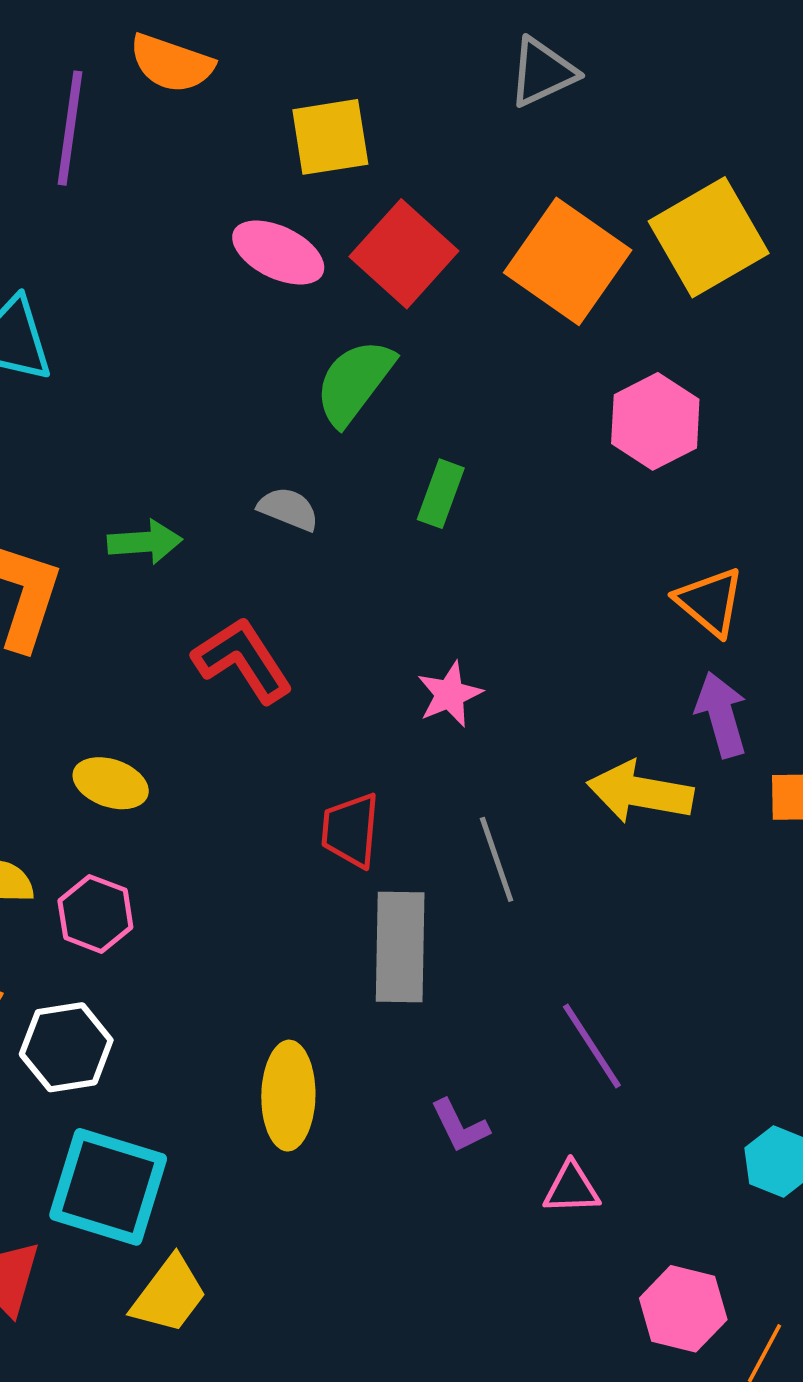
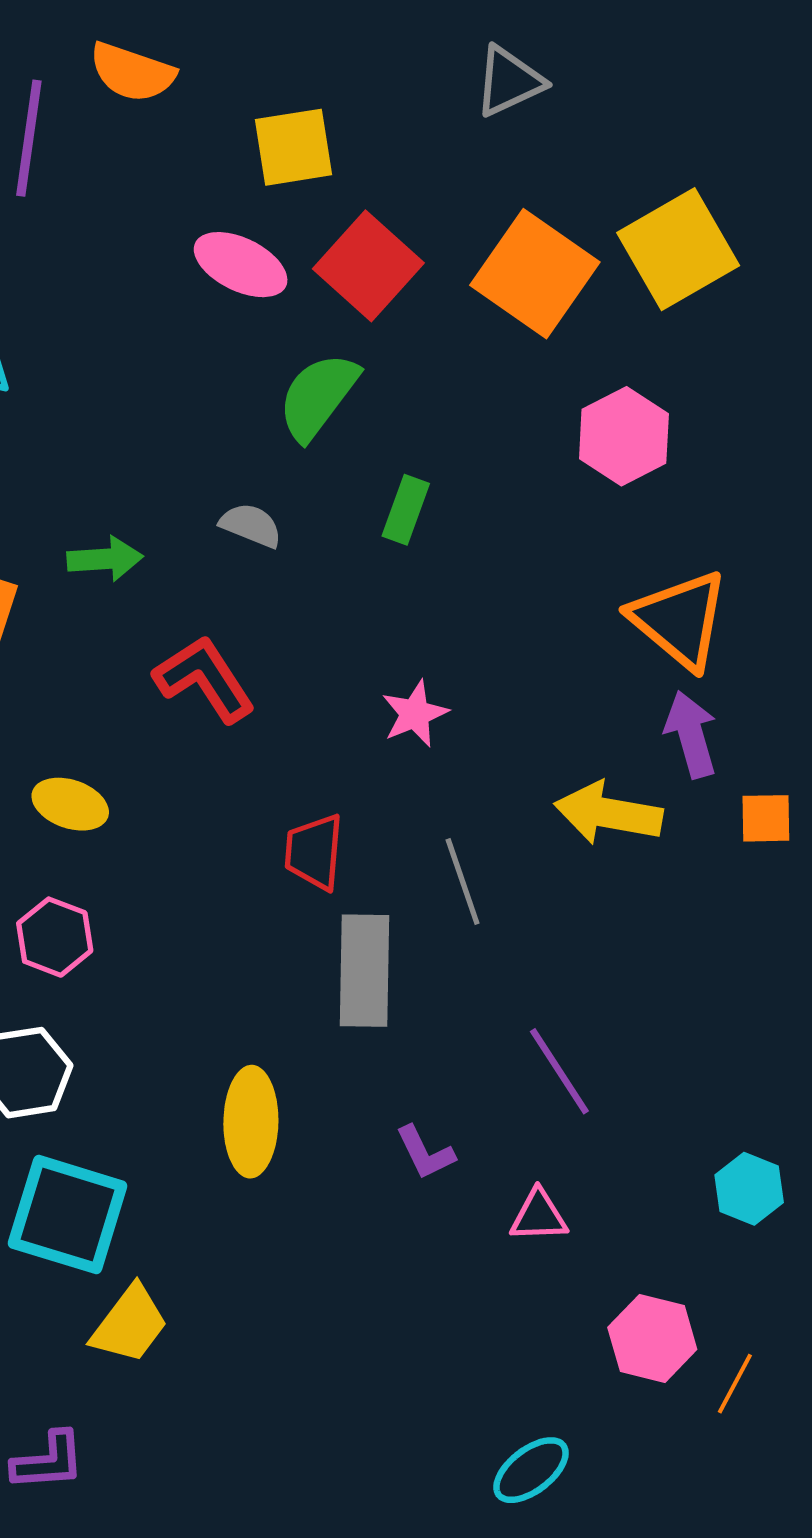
orange triangle: (710, 602) -> (679, 620), size x1.4

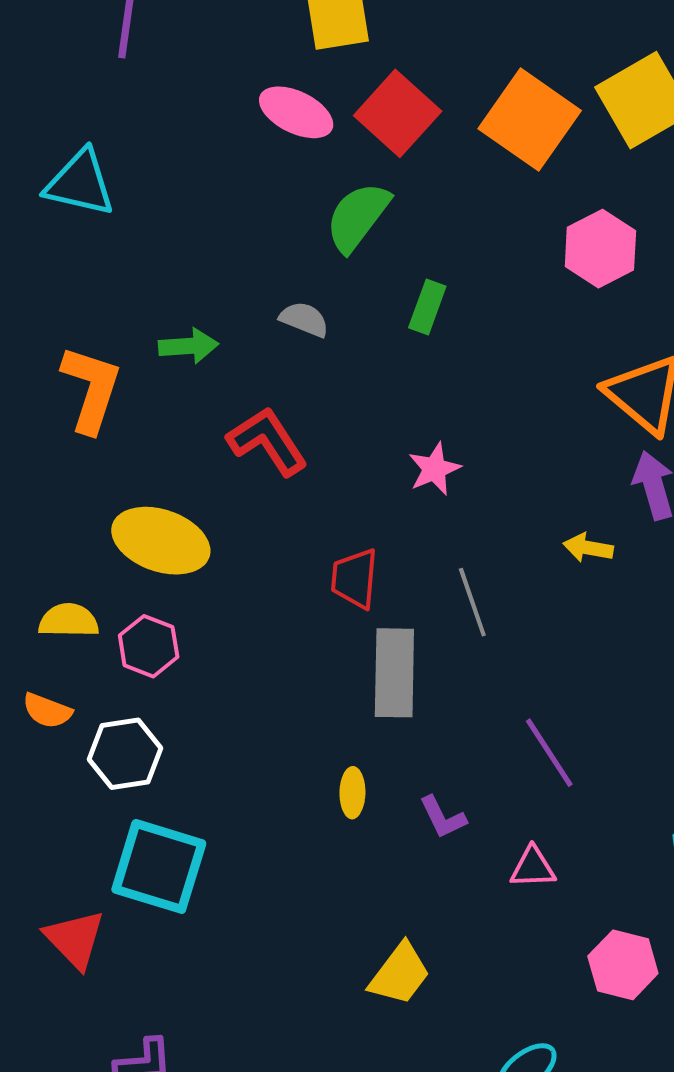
yellow ellipse: (70, 804) -> (161, 541), size x1.6
yellow arrow: (608, 813) -> (588, 548), size x0.6
yellow ellipse: (251, 1122) -> (352, 793), moved, size x0.6
yellow trapezoid: (130, 1324) -> (400, 974), moved

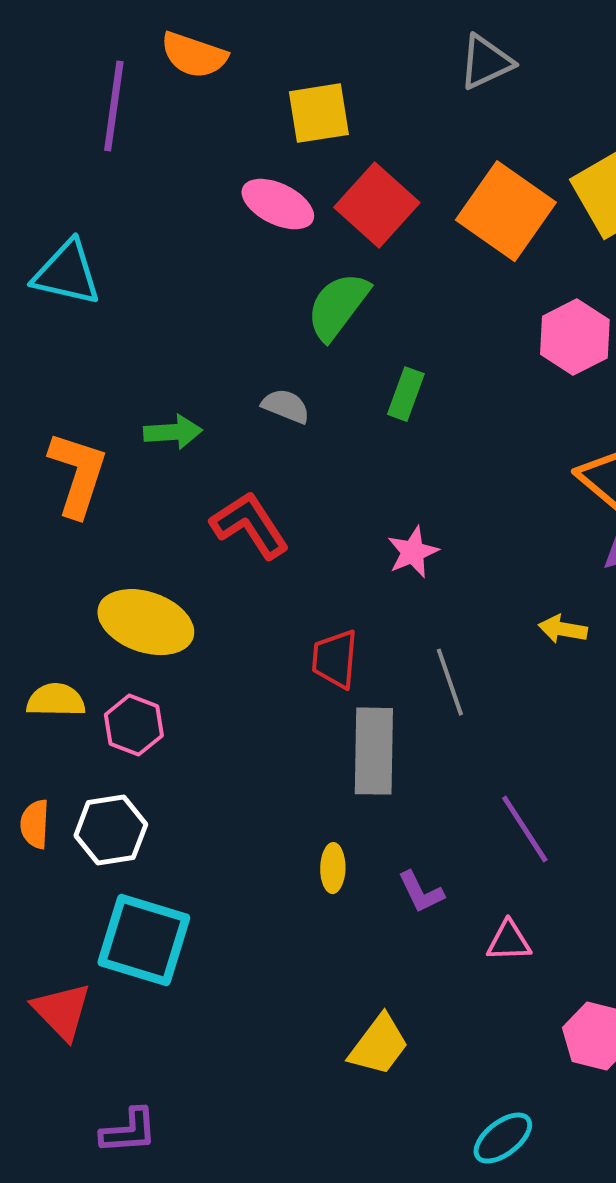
orange semicircle: (47, 711) -> (35, 824), moved, turned 72

